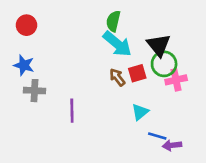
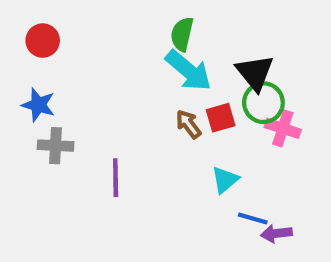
pink cross: (176, 80) -> (283, 128), turned 30

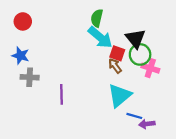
red square: (221, 118) -> (117, 53), moved, turned 35
brown arrow: (188, 124) -> (115, 66), moved
cyan triangle: (225, 180) -> (120, 95), size x1.6

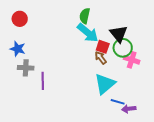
purple line: (61, 94) -> (43, 81), moved

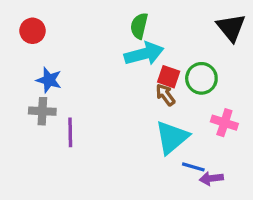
cyan arrow: (88, 33) -> (144, 54), turned -55
black triangle: (119, 34) -> (231, 27), moved
blue star: (18, 49) -> (49, 80), moved
pink cross: (132, 60) -> (224, 123), moved

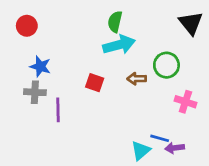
red square: (169, 77) -> (95, 83), moved
brown arrow: (165, 95) -> (137, 79), turned -54
cyan triangle: (172, 137) -> (141, 151), moved, size x0.7

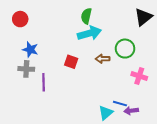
black triangle: (191, 23) -> (143, 17), turned 30

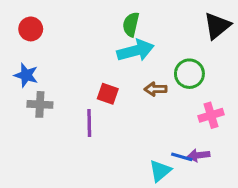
blue star: (30, 50) -> (26, 75), moved
pink cross: (139, 76) -> (211, 115), turned -35
purple line: (44, 82) -> (89, 123), moved
purple arrow: (131, 111) -> (199, 155), moved

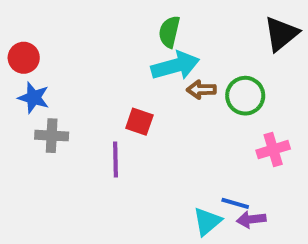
red circle: (31, 29) -> (24, 58), moved
brown arrow: (156, 89) -> (201, 90), moved
purple arrow: (199, 155) -> (251, 219), moved

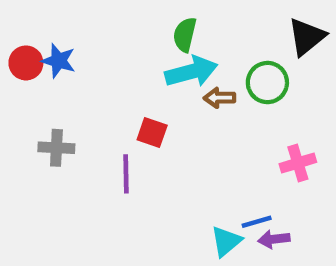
green circle: (245, 96) -> (267, 83), moved
blue star: (34, 98) -> (59, 61), moved
blue line: (235, 203) -> (257, 222), turned -32

